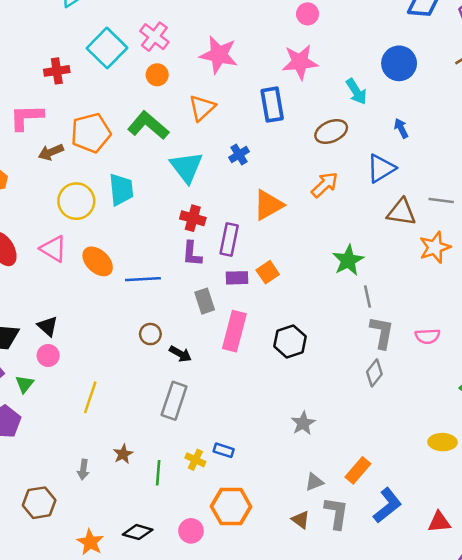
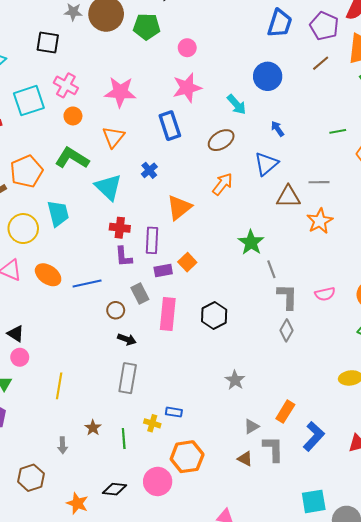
cyan square: (107, 48) -> (29, 101), turned 36
brown circle: (150, 334) -> (116, 310), moved
pink circle: (191, 531) -> (158, 481), size x1.4

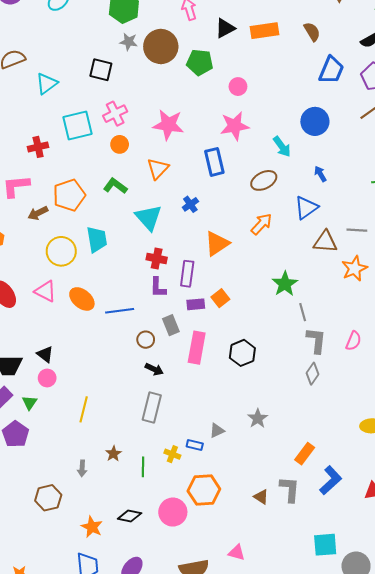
pink cross: (66, 85) -> (115, 114), turned 30
green L-shape: (72, 158) -> (115, 186), size x0.7
pink semicircle: (325, 294) -> (353, 341), turned -60
gray triangle: (251, 426) -> (217, 431), moved

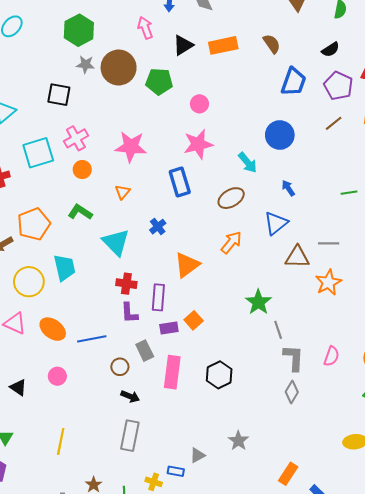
orange triangle: (158, 169) -> (123, 192), size x0.7
pink circle: (47, 378) -> (57, 376), moved

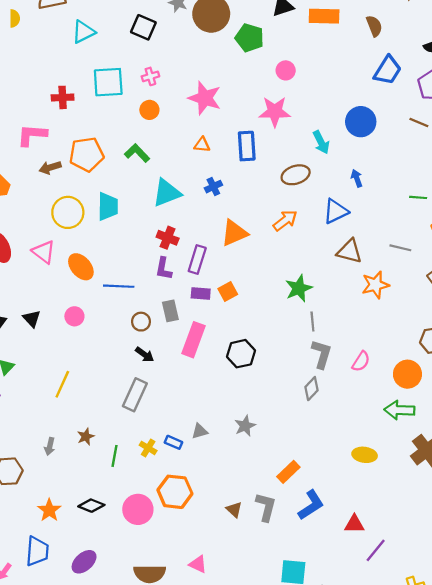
brown line: (334, 123) -> (419, 122), turned 48
pink cross: (76, 138) -> (150, 76), size x0.7
orange triangle: (123, 192) -> (202, 145), moved, turned 42
cyan triangle: (116, 242) -> (167, 193), turned 40
gray line: (329, 243) -> (400, 248), moved

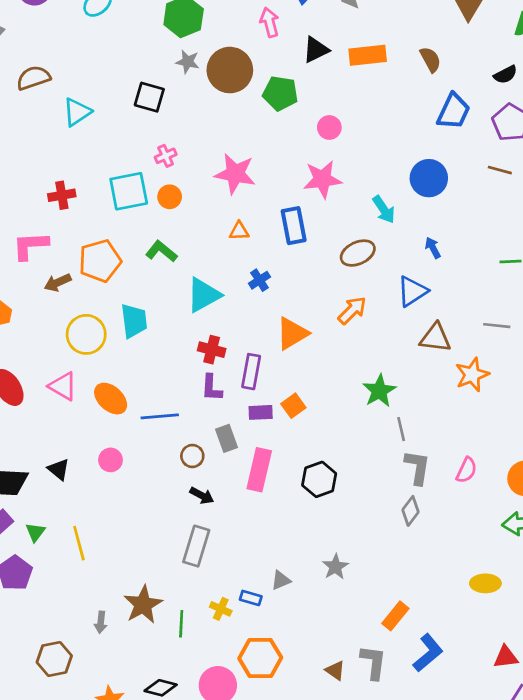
cyan square: (108, 82) -> (129, 191), moved
yellow line: (62, 384) -> (79, 543), moved, turned -32
brown star: (86, 437) -> (143, 605), size x1.8
red triangle: (354, 524) -> (506, 657), moved

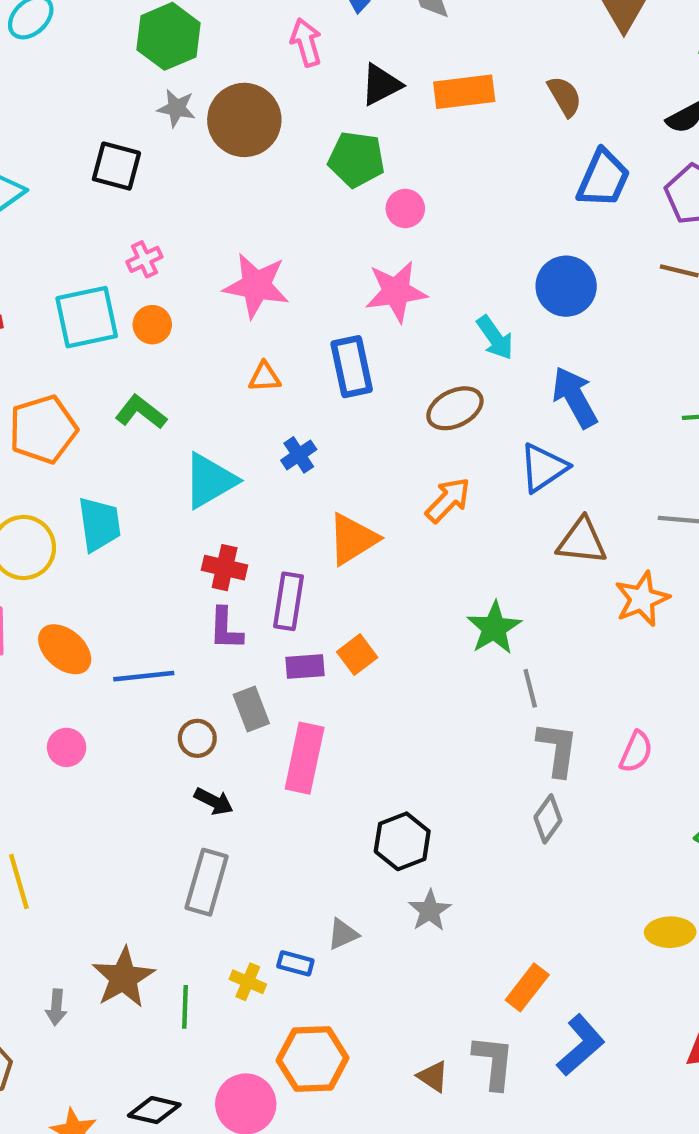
green pentagon: (280, 93) -> (356, 159), moved
blue arrow: (433, 248) -> (575, 397), size x1.8
black hexagon: (319, 479) -> (402, 841), moved

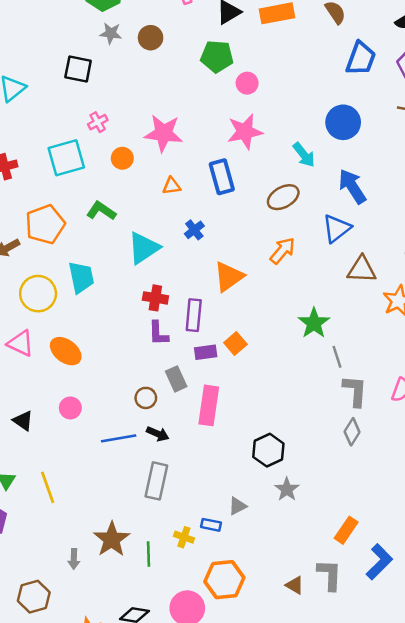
brown circle: (244, 120) -> (151, 38), size x0.6
orange circle: (152, 325) -> (122, 158), moved
blue line: (144, 676) -> (119, 438), moved

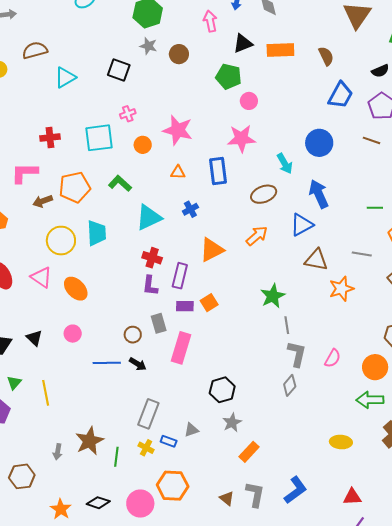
gray rectangle: (156, 481) -> (148, 414), moved
orange rectangle: (346, 530) -> (249, 452), moved

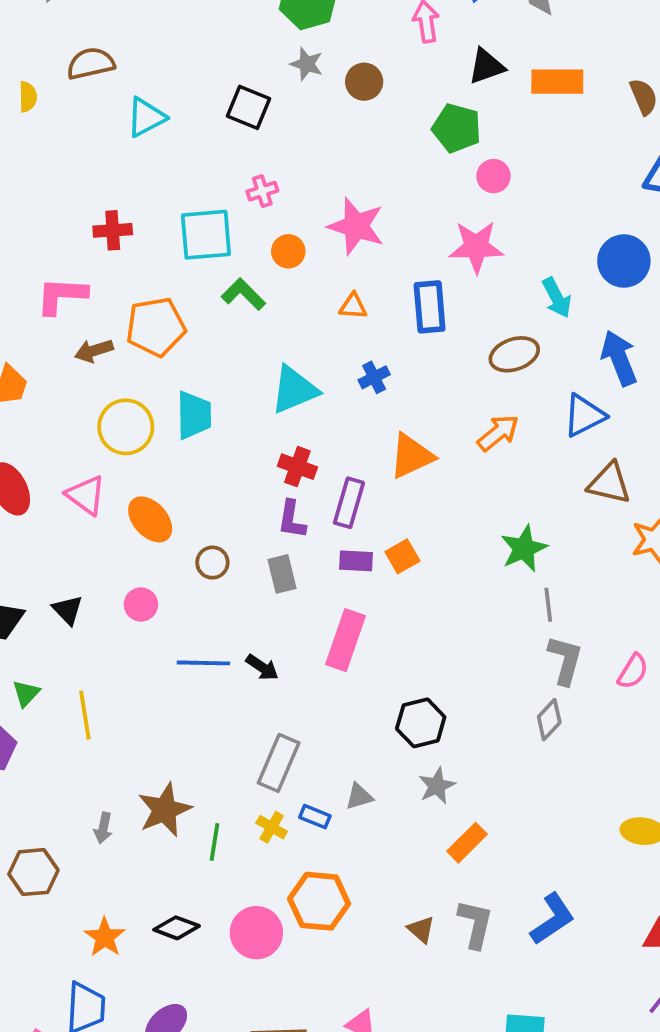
green L-shape: (120, 183) -> (243, 294), moved
gray rectangle: (159, 323) -> (282, 574), moved
brown circle: (133, 335) -> (212, 563), moved

